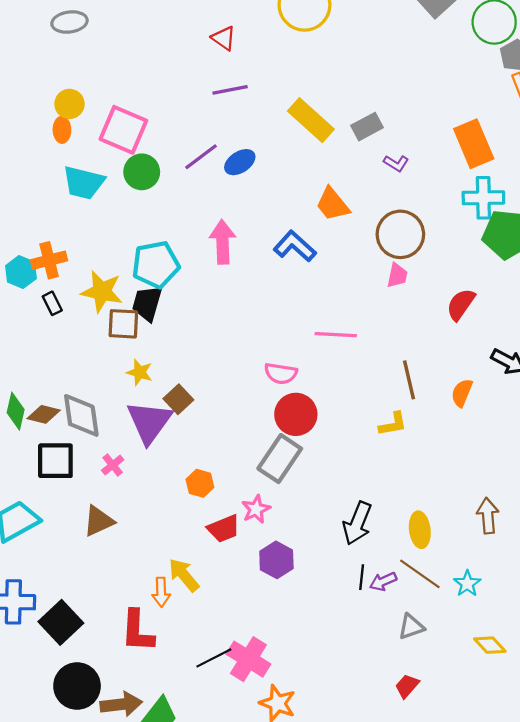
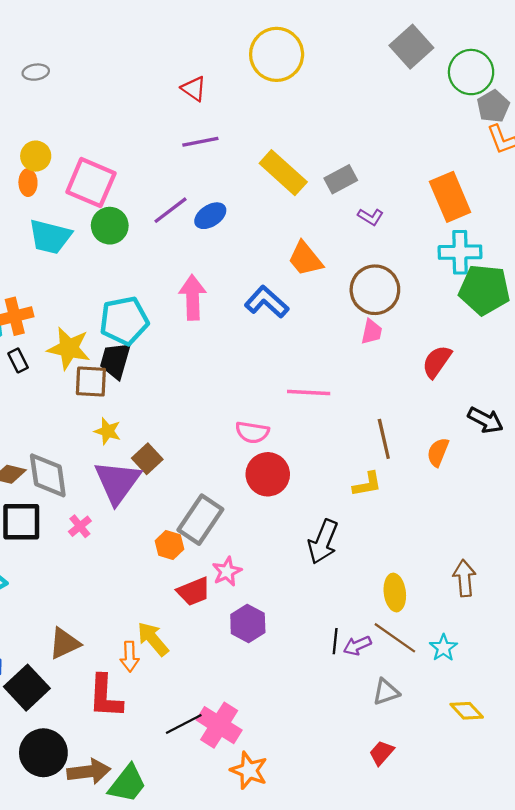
gray ellipse: (69, 22) -> (36, 72), size x0.7
gray rectangle: (280, 459) -> (200, 520), moved
brown triangle: (99, 521) -> (64, 643), moved
black arrow: (357, 523) -> (323, 542), moved

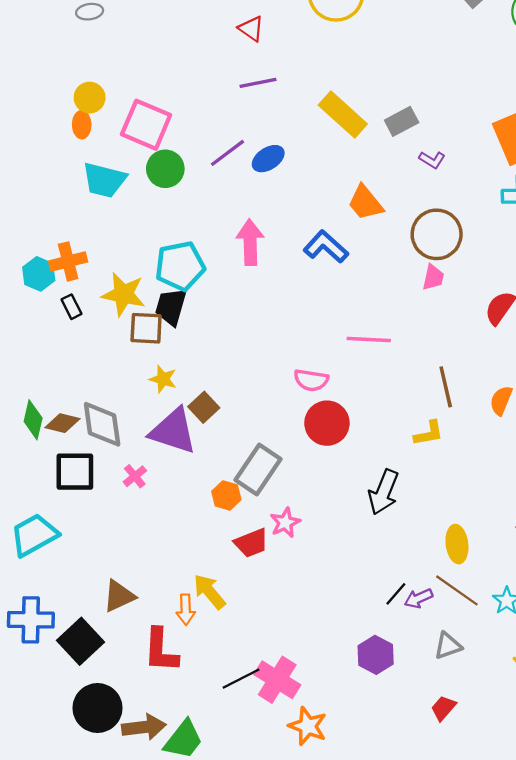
purple triangle: (117, 482) -> (173, 431), turned -48
purple hexagon: (248, 623) -> (376, 655), moved
black line: (335, 641) -> (396, 594), turned 35

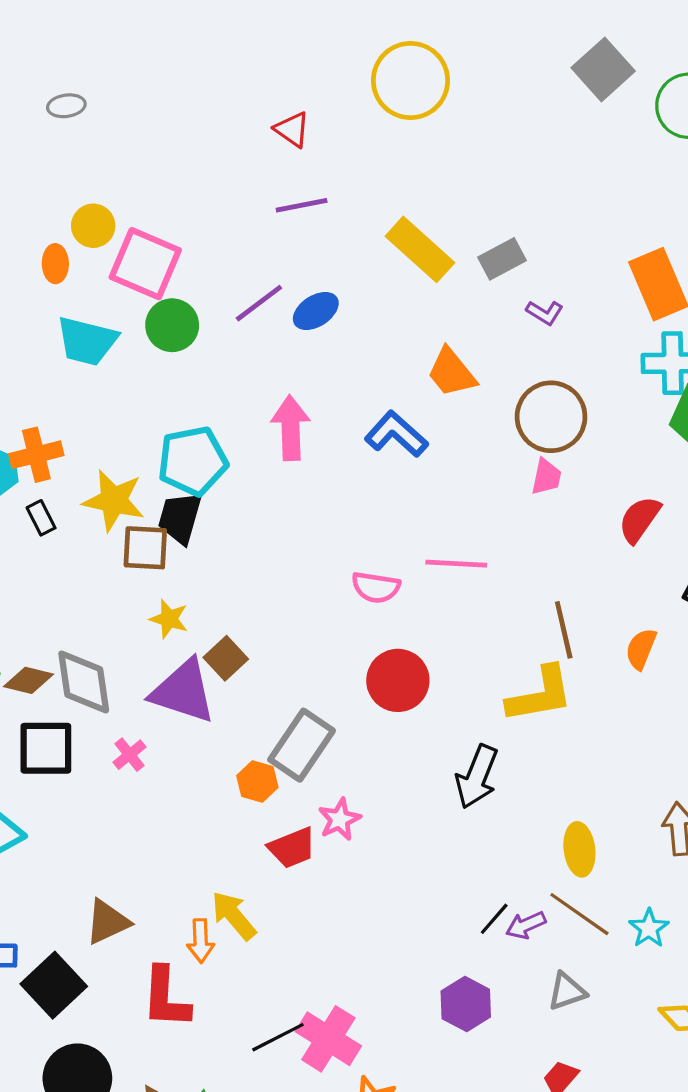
yellow circle: (90, 98) -> (93, 226), moved
pink semicircle: (311, 380) -> (376, 587), moved
yellow L-shape: (429, 433) -> (540, 695), size x1.6

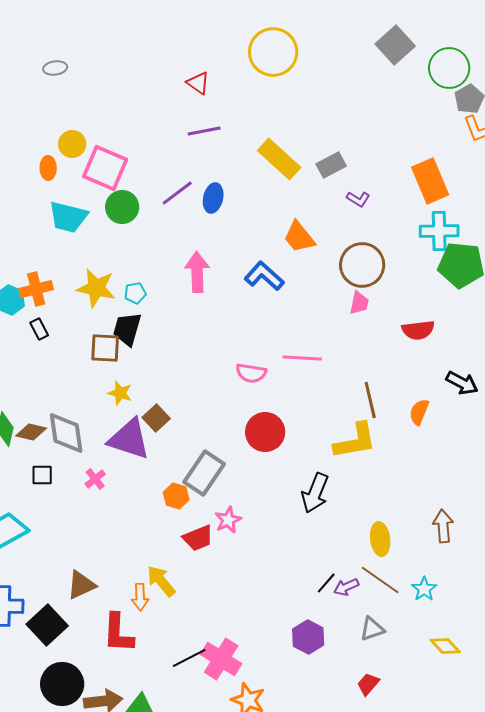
blue ellipse: (316, 311) -> (213, 198), turned -44
cyan pentagon: (193, 461) -> (135, 293), size x0.5
yellow star: (114, 500) -> (96, 288), moved
red semicircle: (639, 519) -> (418, 330), turned -132
black square: (46, 748) -> (42, 475), size x0.6

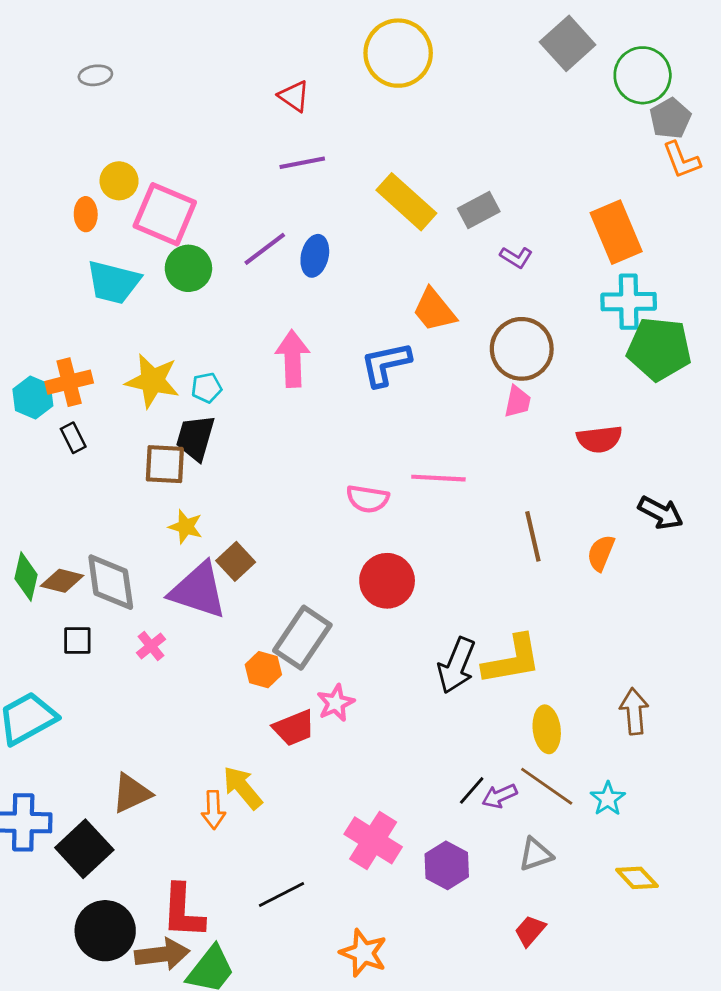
blue L-shape: (264, 276) -> (386, 364), turned -54
yellow L-shape: (355, 441) -> (512, 660), moved
red L-shape: (118, 633) -> (183, 911), moved
pink cross: (221, 659) -> (373, 840), moved

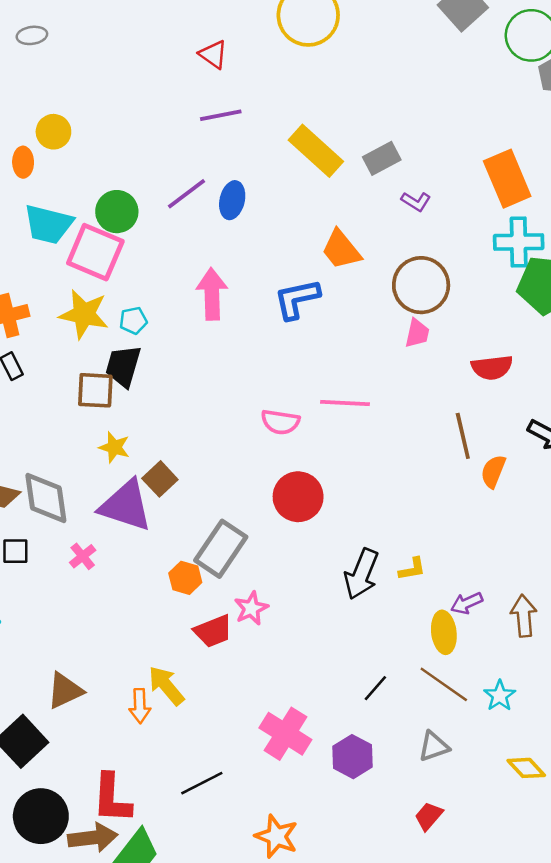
pink square: (165, 214) -> (95, 252), moved
brown line: (533, 536) -> (463, 436), moved
yellow L-shape: (512, 660) -> (412, 569), size x0.5
purple arrow: (499, 796) -> (467, 603), moved

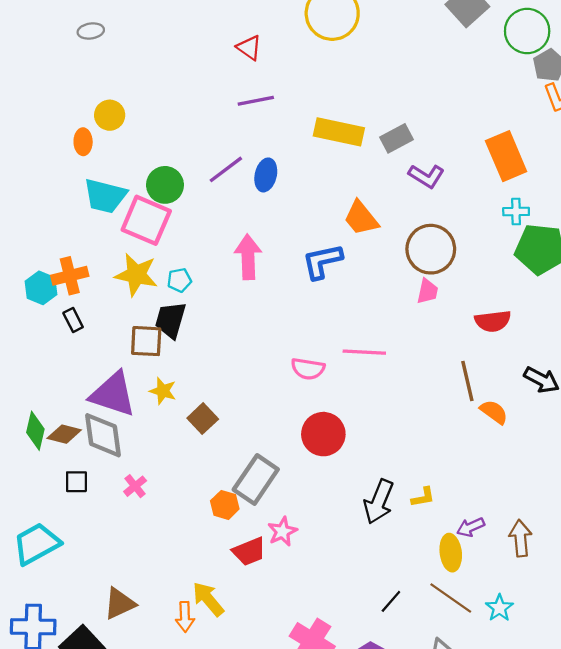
yellow rectangle: (316, 151) -> (339, 132), turned -30
purple L-shape: (416, 201) -> (426, 176), size x1.4
cyan cross: (519, 242) -> (516, 212), size x0.6
orange semicircle: (493, 471) -> (494, 412), turned 104
purple triangle: (126, 506) -> (113, 394), moved

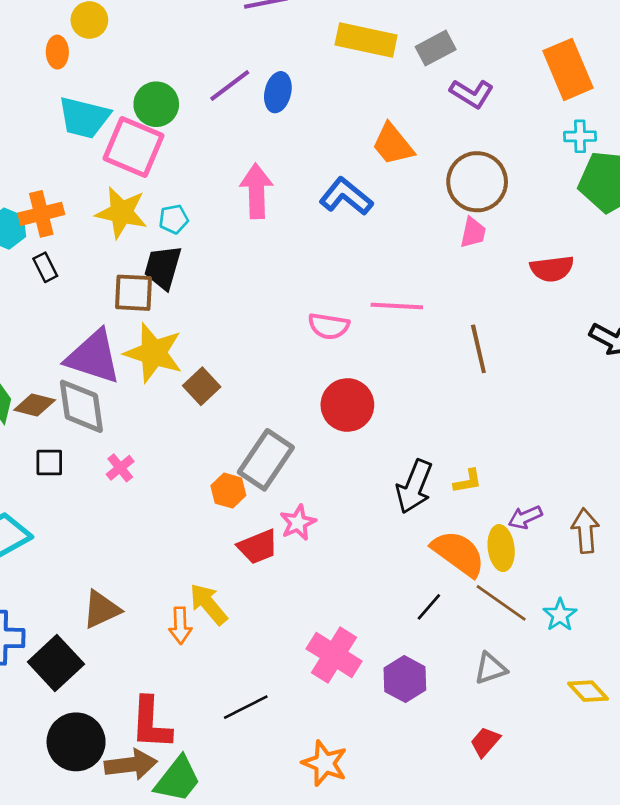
blue L-shape: (322, 261) -> (346, 196), turned 51
brown line: (467, 381) -> (478, 349), moved
yellow star: (163, 391) -> (154, 353), size x1.8
orange semicircle: (494, 412) -> (458, 553), moved, size x1.6

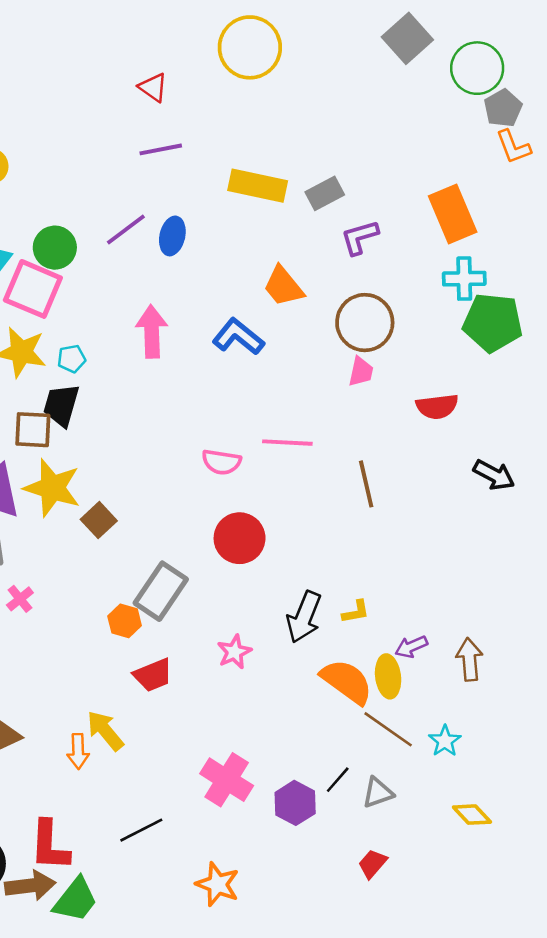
purple L-shape: (472, 94) -> (360, 237), turned 132
cyan cross: (580, 136) -> (464, 279), size x1.4
pink star: (298, 523) -> (234, 652), moved
black line: (429, 607) -> (338, 780), moved

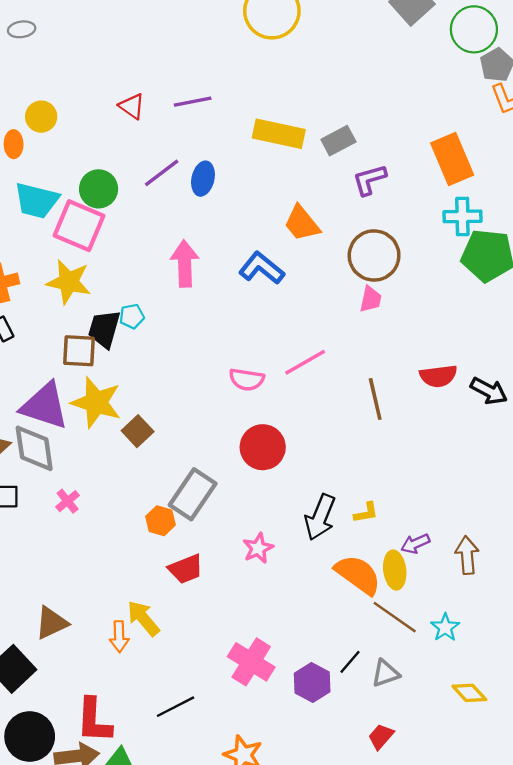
red triangle: (153, 87) -> (132, 106), moved
cyan pentagon: (72, 359) -> (132, 316), moved
red semicircle: (437, 406) -> (438, 376), moved
pink line: (287, 443) -> (305, 362), turned -33

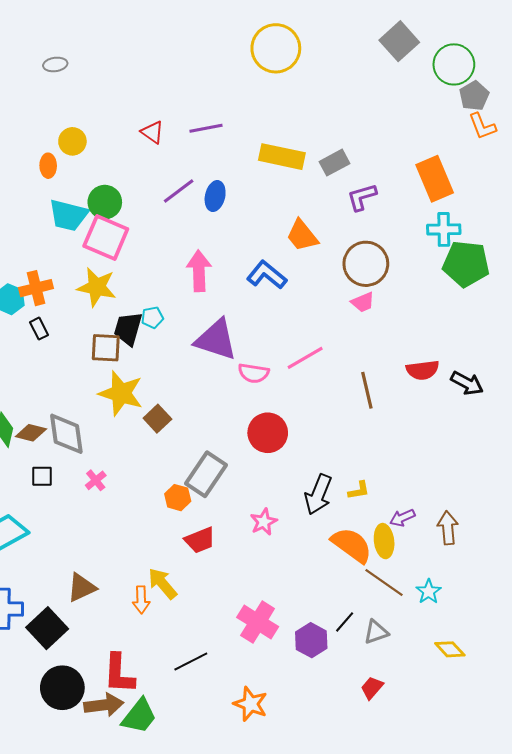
green circle: (99, 189) -> (105, 202), moved
pink trapezoid: (371, 299) -> (363, 302), turned 55
purple triangle: (45, 406) -> (216, 340), moved

